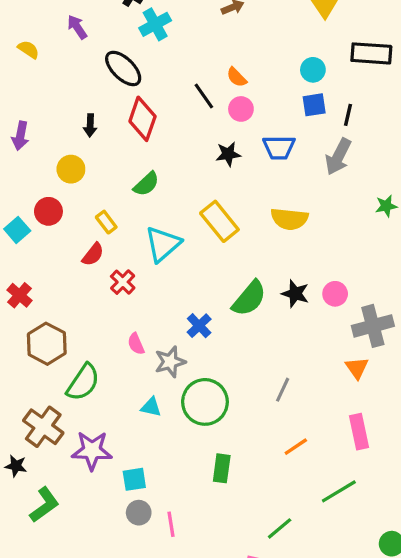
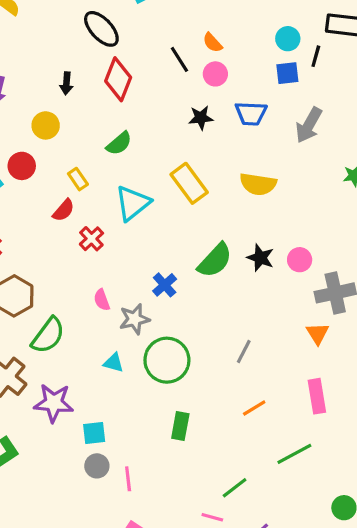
black line: (348, 115) -> (316, 56), moved

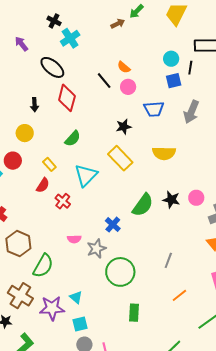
black star: (201, 118) -> (124, 127), moved
pink semicircle: (102, 300) -> (74, 239), turned -64
cyan triangle: (114, 363) -> (76, 297), moved, turned 32

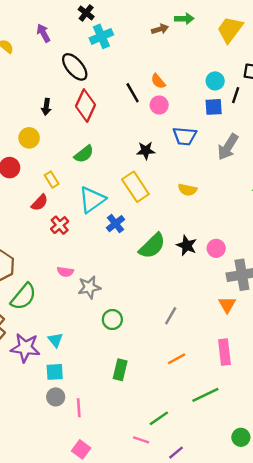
green arrow: (136, 11) -> (184, 19), turned -147
yellow semicircle: (164, 153) -> (187, 190), size x0.7
blue cross: (113, 225) -> (116, 224), moved
green circle: (120, 272) -> (112, 320), size x0.6

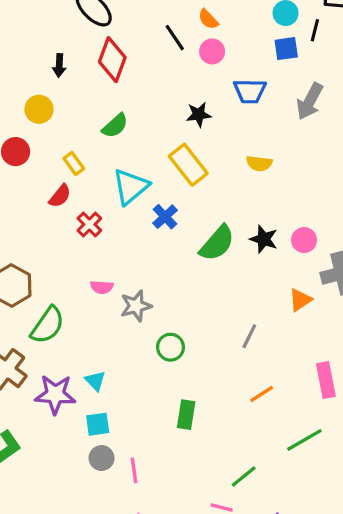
orange triangle: (227, 305) -> (300, 300), moved, turned 30

